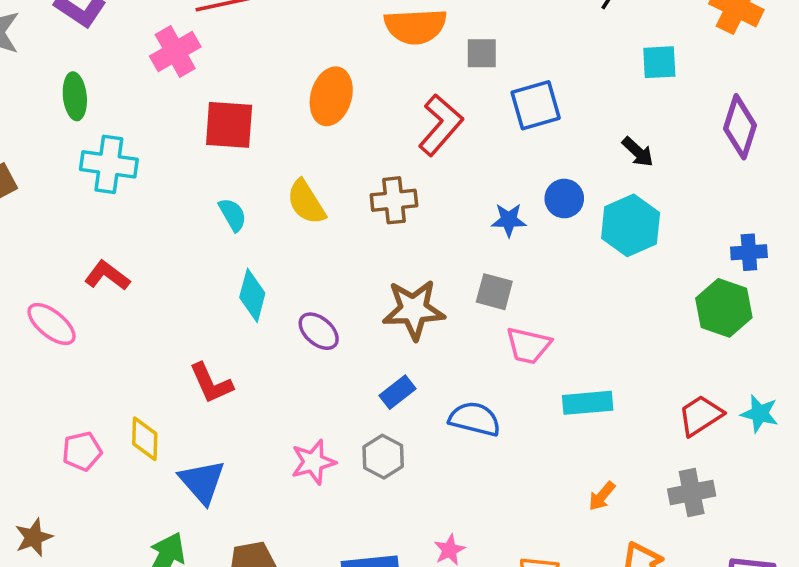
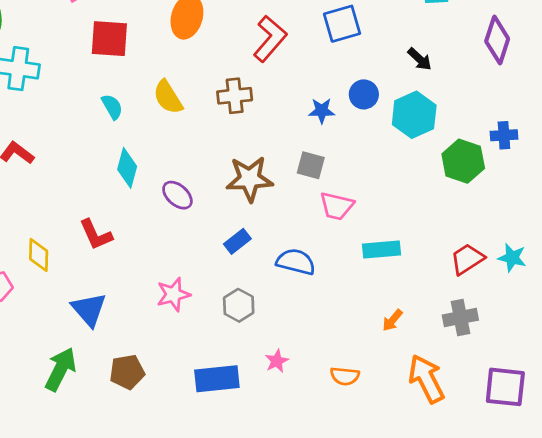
green hexagon: (724, 308) -> (463, 161), moved
yellow diamond: (145, 439) -> (39, 255), moved
gray hexagon: (383, 457) -> (239, 305), moved

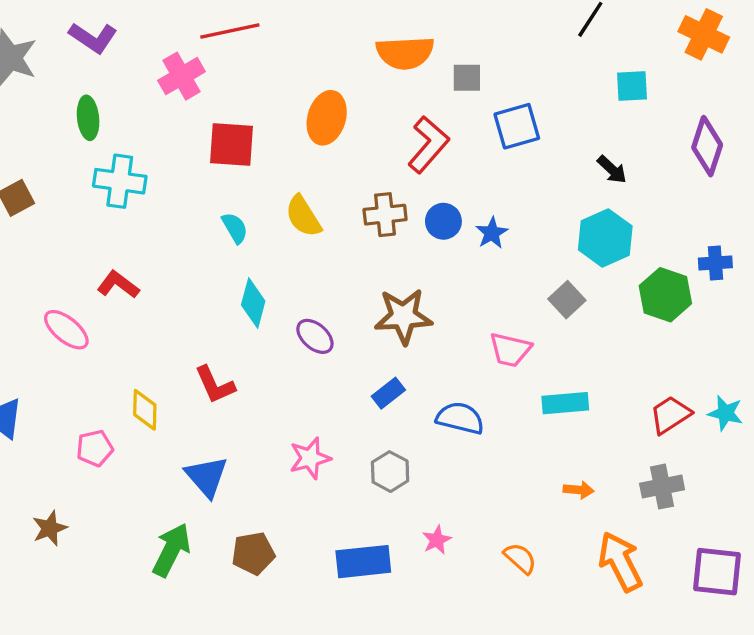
blue circle: (364, 94) -> (443, 221), moved
blue star: (322, 111) -> (492, 233), turned -30
gray square: (311, 165) -> (567, 300), moved, turned 32
orange arrow: (392, 320) -> (579, 490), turned -125
orange semicircle: (345, 376) -> (520, 558), turned -144

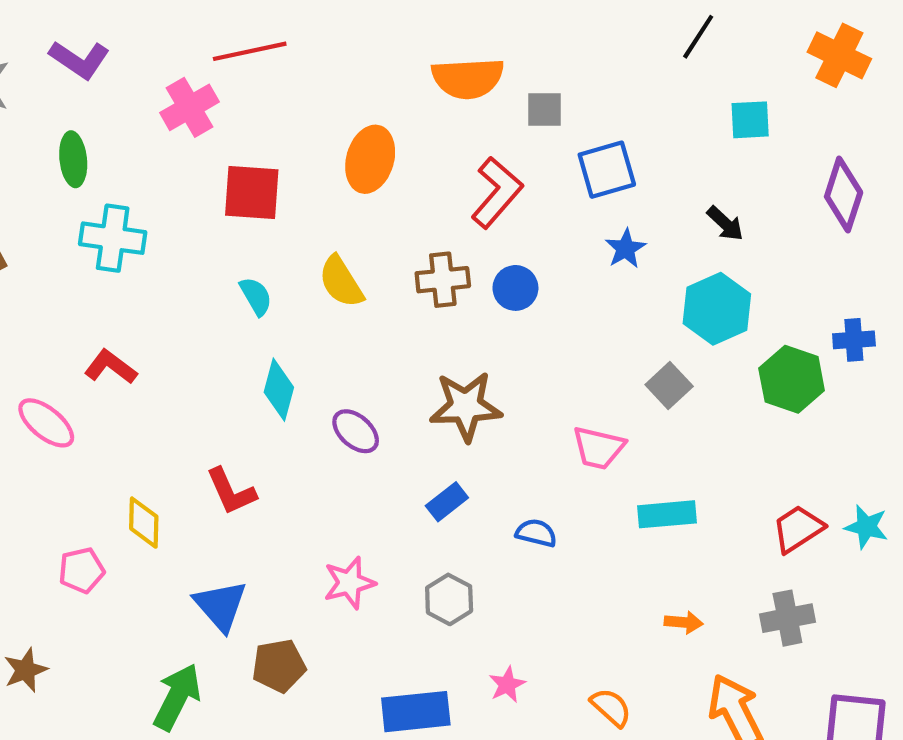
blue star: (492, 233) -> (626, 249), moved
blue semicircle: (460, 418) -> (536, 533), size x0.7
brown pentagon: (253, 553) -> (279, 666), moved

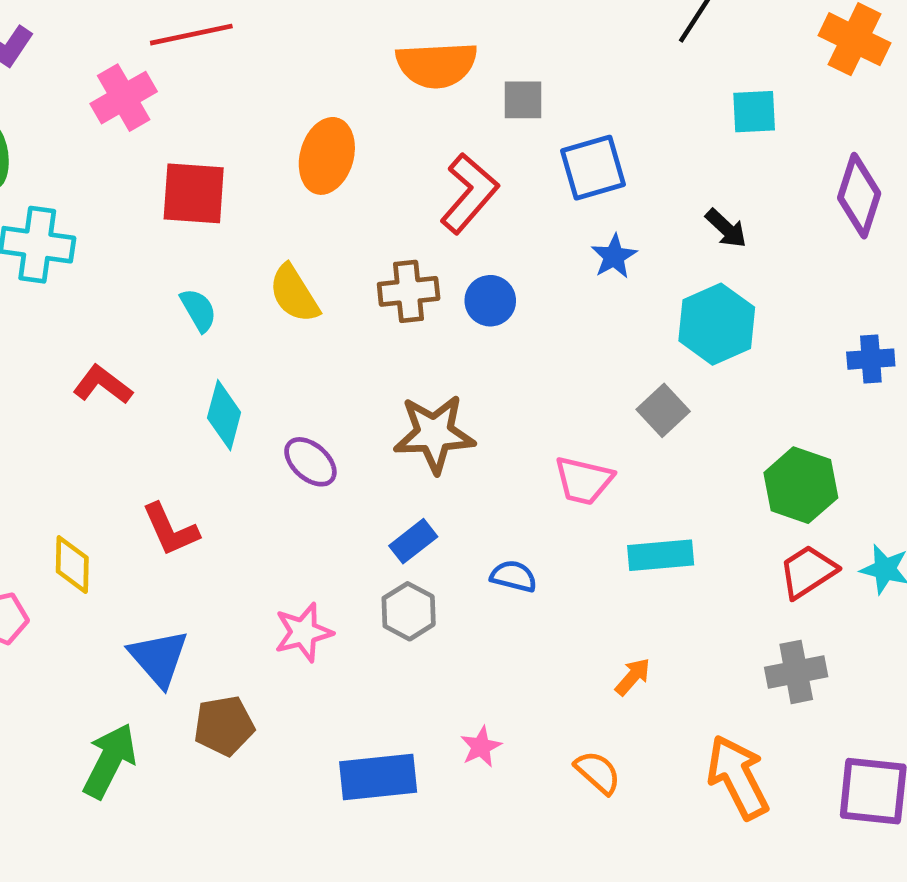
red L-shape: (111, 367) -> (103, 385), moved
green hexagon: (792, 379) -> (801, 485), moved
gray hexagon: (449, 599) -> (409, 611), moved
orange arrow: (684, 622) -> (633, 677), moved, turned -54

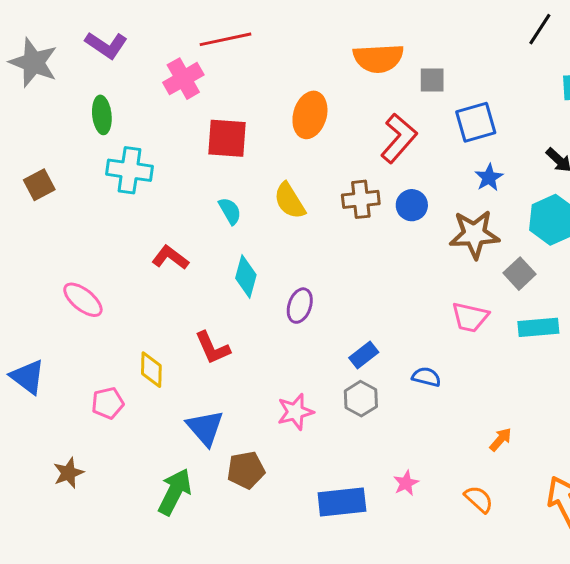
brown star: (434, 434) -> (474, 234), moved
purple ellipse: (310, 462) -> (300, 306), turned 68
cyan rectangle: (661, 555) -> (538, 327), moved

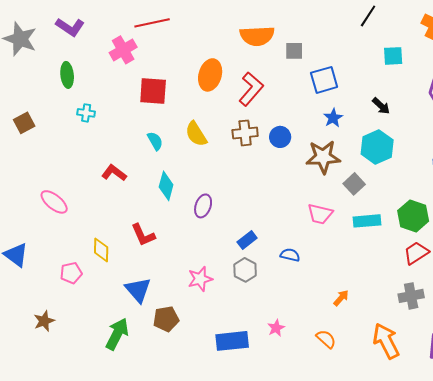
red L-shape: (399, 138) -> (251, 89), moved
cyan cross: (130, 170) -> (86, 113), size x0.6

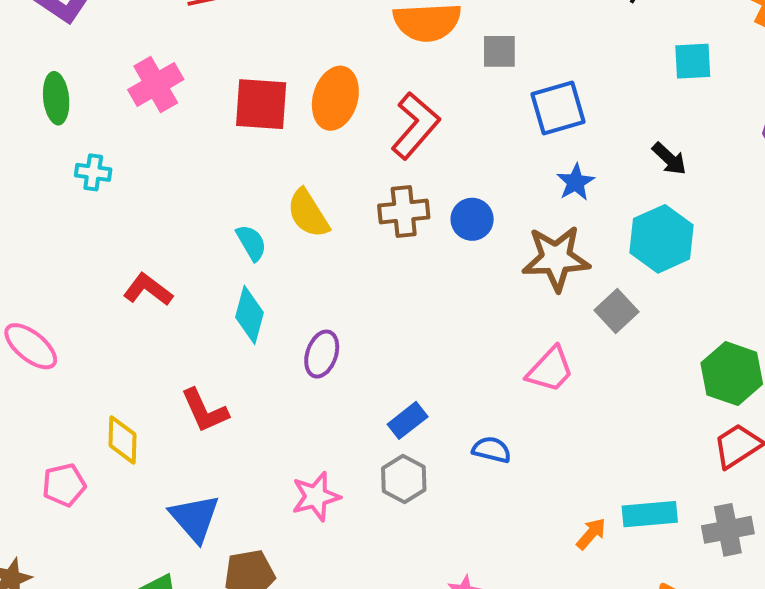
pink cross: (123, 50) -> (156, 85), moved
red square: (153, 91) -> (261, 104), moved
cyan semicircle: (155, 141) -> (251, 243), moved
pink trapezoid: (320, 214) -> (550, 370), turned -60
cyan rectangle: (367, 221) -> (650, 514), moved

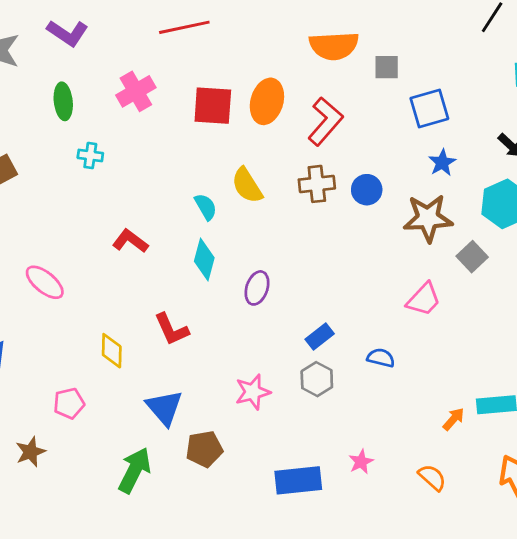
pink pentagon: (64, 485) -> (69, 403), moved

